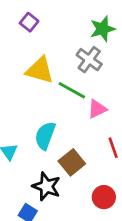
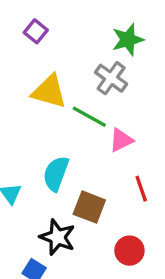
brown square: (72, 162) -> (89, 207), turned -30

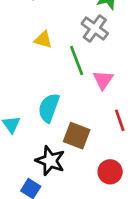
yellow triangle: (49, 92) -> (43, 40), size x0.6
green line: (89, 117) -> (77, 60), turned 40
pink triangle: (121, 140) -> (103, 80), turned -30

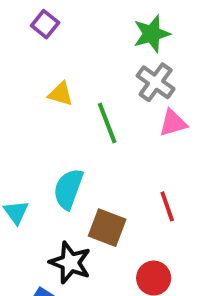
gray cross: (95, 28) -> (156, 82), moved
pink triangle: (103, 80) -> (173, 123), moved, turned 40

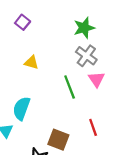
green line: (107, 123) -> (70, 87), moved
pink triangle: (173, 123) -> (96, 79), turned -48
cyan semicircle: (68, 189) -> (21, 108), moved

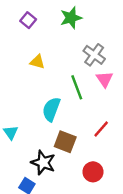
green star: (84, 28) -> (71, 18), moved
cyan semicircle: (21, 108) -> (51, 109), moved
red line: (93, 127) -> (101, 129), turned 60

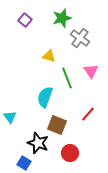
gray cross: (94, 55) -> (80, 38), moved
yellow triangle: (37, 62) -> (49, 56), moved
red circle: (93, 172) -> (70, 153), moved

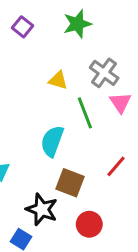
gray cross: (80, 38) -> (104, 73), moved

